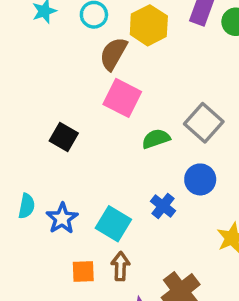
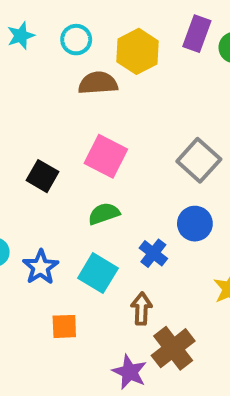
brown semicircle: (113, 54) -> (98, 83), turned 56
pink square: (122, 98) -> (106, 156), moved
green semicircle: (156, 139) -> (104, 214), moved
brown arrow: (120, 266) -> (141, 309), moved

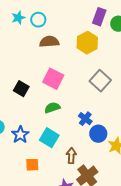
cyan star: (21, 36) -> (18, 18), moved
yellow hexagon: (138, 51) -> (87, 43), moved
blue circle: (195, 224) -> (98, 134), moved
blue cross: (153, 253) -> (85, 119), moved

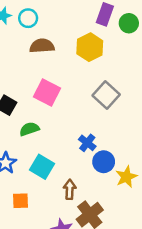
green semicircle: (52, 108) -> (29, 129), moved

